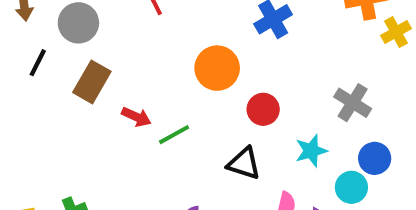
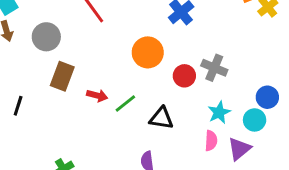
black line: (38, 63) -> (18, 106), moved
gray cross: (353, 103) -> (214, 68), moved
cyan star: (311, 151) -> (219, 112), moved
black triangle: (244, 163) -> (161, 118), moved

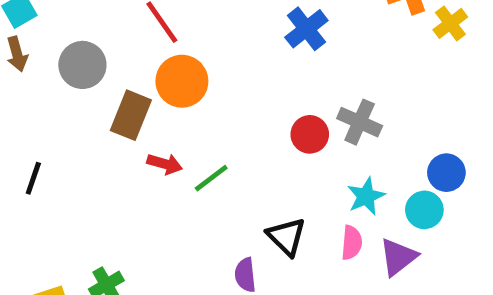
orange circle: (148, 52) -> (182, 81), moved
brown rectangle: (62, 76) -> (131, 115), moved
black triangle: (161, 118) -> (286, 237), moved, turned 35

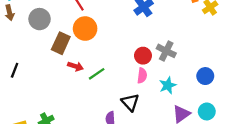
cyan circle: (424, 210) -> (207, 111), moved
pink semicircle: (352, 243) -> (142, 76), moved

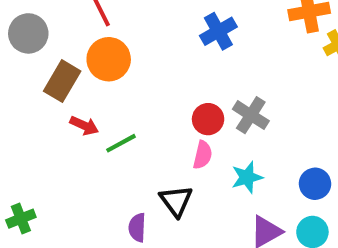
blue circle: (205, 76) -> (315, 184), moved

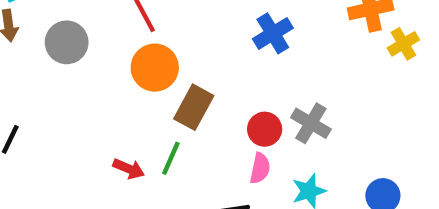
brown rectangle: (62, 81) -> (194, 107), moved
red arrow: (84, 126) -> (129, 169), moved
green line: (121, 143) -> (171, 158), turned -36

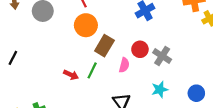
red circle: (265, 129) -> (140, 49), moved
pink semicircle: (260, 168) -> (124, 65), moved

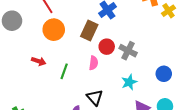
brown rectangle: (104, 46) -> (89, 30), moved
red arrow: (71, 75) -> (39, 61), moved
blue circle: (196, 93) -> (164, 74), moved

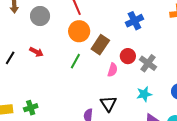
brown rectangle: (89, 30) -> (100, 45), moved
red arrow: (39, 61) -> (36, 52), moved
green line: (64, 71) -> (75, 61), moved

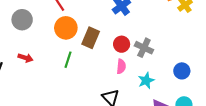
pink semicircle: (113, 70) -> (121, 66), moved

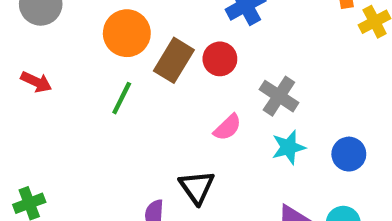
red circle: (122, 44) -> (220, 59), moved
pink semicircle: (121, 66) -> (227, 127), turned 32
cyan star: (146, 81) -> (289, 147), moved

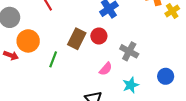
orange circle: (127, 33) -> (28, 41), moved
cyan star: (289, 147) -> (131, 85), moved

